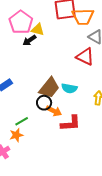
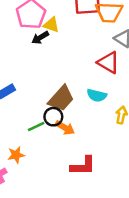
cyan semicircle: (69, 88) -> (97, 95), moved
green line: (22, 121) -> (36, 127), moved
red L-shape: (71, 123) -> (83, 166), moved

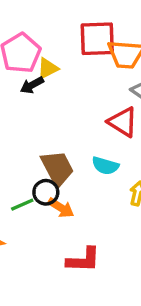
yellow triangle: (51, 25) -> (48, 68), turned -48
brown trapezoid: (61, 99) -> (57, 168), turned -72

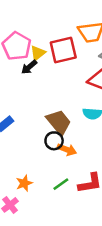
red square: (97, 39) -> (63, 50), moved
green line: (22, 205) -> (61, 184), moved

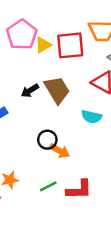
black arrow: (29, 67) -> (30, 91), moved
brown trapezoid: (59, 122) -> (57, 90), moved

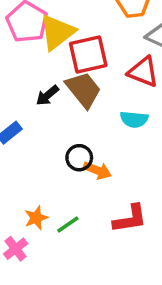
yellow triangle: (43, 45) -> (57, 32), size x1.6
red square: (70, 45) -> (88, 55), moved
green line: (48, 186) -> (68, 225), moved

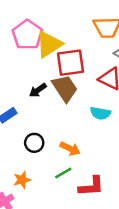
black circle: (79, 158) -> (34, 143), moved
green line: (68, 225) -> (63, 173), moved

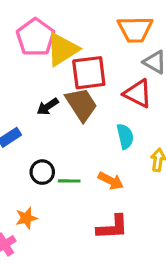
cyan semicircle: (100, 113) -> (125, 136), turned -114
orange arrow: (70, 149) -> (111, 181), moved
green line: (63, 173) -> (69, 181), moved, turned 30

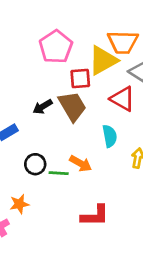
pink pentagon: (36, 37) -> (56, 47), moved
yellow triangle: (62, 49) -> (103, 60), moved
red square: (89, 73) -> (80, 78), size x0.7
orange arrow: (111, 181) -> (81, 164), moved

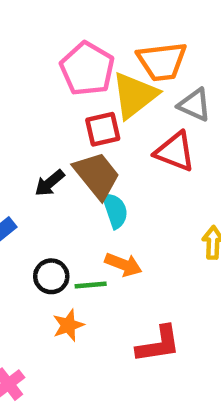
pink pentagon: (56, 47) -> (87, 69), moved
cyan semicircle: (110, 136) -> (115, 210), moved
orange star: (19, 204) -> (68, 325), moved

